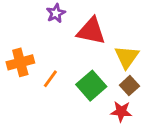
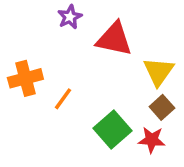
green square: (91, 86) -> (112, 130), moved

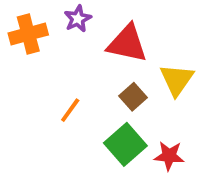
orange cross: (25, 78) -> (28, 34), moved
brown square: (162, 107) -> (133, 97), moved

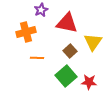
orange cross: (28, 34) -> (26, 32), moved
orange line: (70, 110) -> (37, 58), turned 56

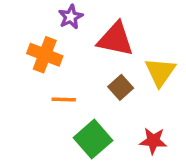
orange cross: (26, 32) -> (45, 55), turned 36
green square: (66, 76) -> (93, 139), moved

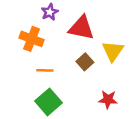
green square: (93, 139) -> (49, 102), moved

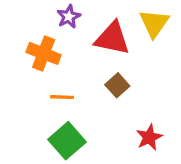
yellow triangle: (113, 51) -> (154, 23), moved
red star: (108, 100) -> (149, 137), turned -30

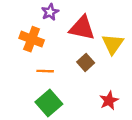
yellow triangle: (154, 23) -> (113, 44), moved

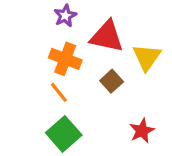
orange cross: (32, 39) -> (65, 59), moved
orange line: (45, 71) -> (59, 92), turned 49

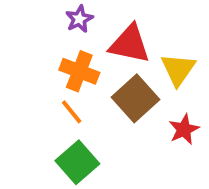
brown square: (112, 81) -> (135, 98), size x1.6
red star: (142, 131) -> (184, 129), moved

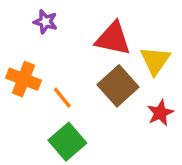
purple star: (79, 19) -> (45, 22), moved, turned -30
orange cross: (79, 71) -> (23, 79), moved

